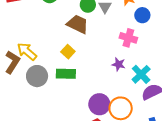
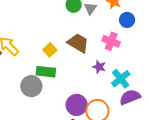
brown trapezoid: (78, 24) -> (78, 43), moved
gray circle: (37, 76) -> (31, 86), moved

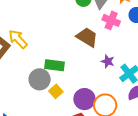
pink cross: (111, 41) -> (111, 20), moved
yellow square: (50, 50) -> (56, 91), moved

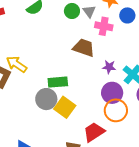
yellow square: (56, 91) -> (65, 107), size x1.5
purple circle: (84, 99) -> (112, 93), moved

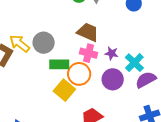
pink cross: (104, 26) -> (89, 53), moved
gray circle: (46, 99) -> (44, 43), moved
orange circle: (116, 110) -> (79, 74), moved

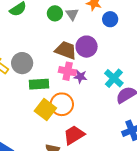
purple star: (112, 53) -> (80, 77), moved
orange circle: (79, 74) -> (62, 104), moved
purple circle: (113, 79) -> (87, 47), moved

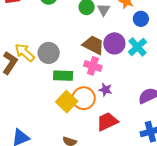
purple star: (80, 77) -> (105, 90), moved
cyan cross: (114, 78) -> (137, 47), moved
red trapezoid: (74, 135) -> (107, 122), moved

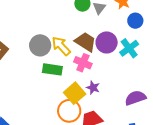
yellow arrow: (25, 52) -> (61, 46), moved
orange circle: (84, 98) -> (69, 111), moved
yellow square: (67, 102) -> (75, 93), moved

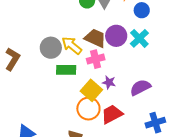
pink cross: (83, 63) -> (96, 59), turned -30
purple semicircle: (135, 98) -> (140, 87), moved

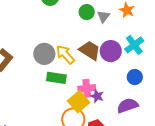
blue circle: (142, 10) -> (135, 77), moved
cyan cross: (139, 38) -> (134, 45), moved
pink cross: (96, 59) -> (87, 88), moved

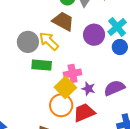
brown trapezoid: (90, 50) -> (63, 21), moved
blue circle: (135, 77) -> (120, 47), moved
purple star: (97, 96) -> (88, 89), moved

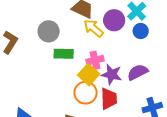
yellow arrow: (49, 41) -> (93, 28), moved
purple star: (88, 89) -> (112, 74), size x1.5
red trapezoid: (84, 113) -> (109, 99), turned 115

